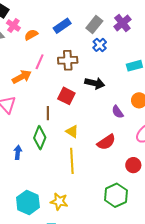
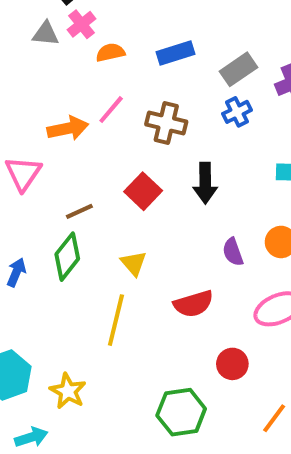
black arrow: (95, 83) -> (205, 183), turned 60
brown line: (48, 113) -> (79, 211), moved, turned 48

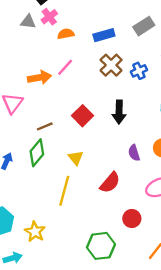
gray rectangle: (239, 69) -> (144, 26), moved
brown cross: (166, 123) -> (111, 65), moved, turned 30
red semicircle: (193, 304) -> (110, 183), turned -35

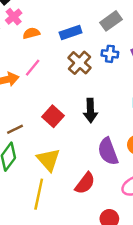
blue cross: (139, 71) -> (110, 54), moved, turned 35
purple semicircle: (134, 153) -> (108, 151), size x1.6
yellow triangle: (76, 158) -> (48, 160), size x1.5

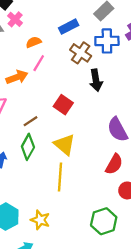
orange semicircle: (31, 33) -> (34, 42), moved
blue cross: (110, 54) -> (107, 41), size x1.5
black arrow: (90, 110) -> (96, 80), moved
red semicircle: (85, 183) -> (114, 164), moved

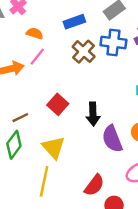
orange semicircle: (34, 42) -> (35, 33), turned 32
black arrow: (96, 80) -> (93, 114), moved
red semicircle: (114, 164) -> (94, 185), moved

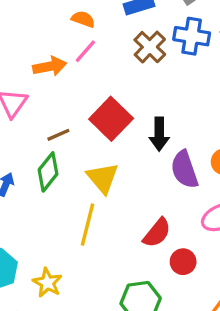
red square: (58, 104) -> (111, 119), size x1.4

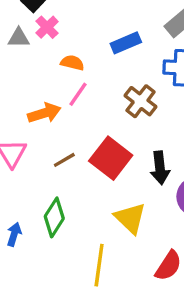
brown cross: (150, 47) -> (141, 101), moved
brown line: (58, 135) -> (64, 160), moved
yellow triangle: (103, 178) -> (130, 218), moved

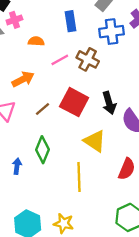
pink cross: (47, 27) -> (14, 20), turned 35
blue rectangle: (126, 43) -> (71, 21), turned -66
pink line: (78, 94) -> (60, 60), moved, turned 36

